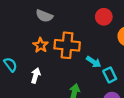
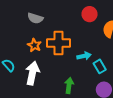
cyan arrow: (94, 62) -> (84, 56), turned -40
white arrow: (36, 76) -> (32, 73), size x1.6

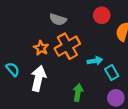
gray semicircle: (35, 18) -> (58, 19), moved
orange cross: (58, 43) -> (67, 46), turned -30

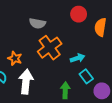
orange star: (41, 48) -> (15, 58), moved
cyan rectangle: (112, 73) -> (86, 76), moved

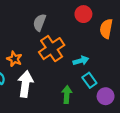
gray semicircle: (37, 23) -> (39, 22), turned 98

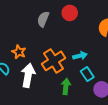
red circle: (83, 14) -> (70, 13), moved
orange cross: (52, 49) -> (54, 61), moved

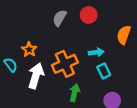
cyan arrow: (80, 56) -> (96, 52), moved
cyan rectangle: (87, 74) -> (104, 71), moved

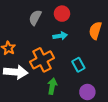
cyan arrow: (96, 52) -> (60, 36), moved
white arrow: (36, 76) -> (16, 72), turned 80

